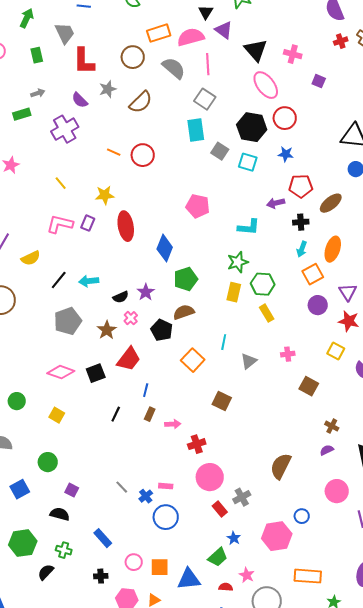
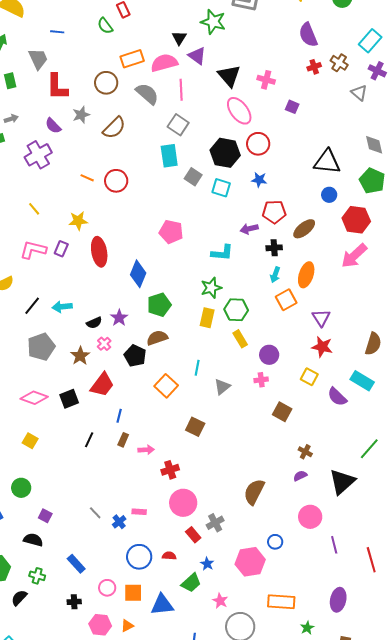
purple circle: (318, 305) -> (269, 355), moved
blue circle: (166, 517) -> (139, 557), moved
red semicircle: (226, 587) -> (169, 556), moved

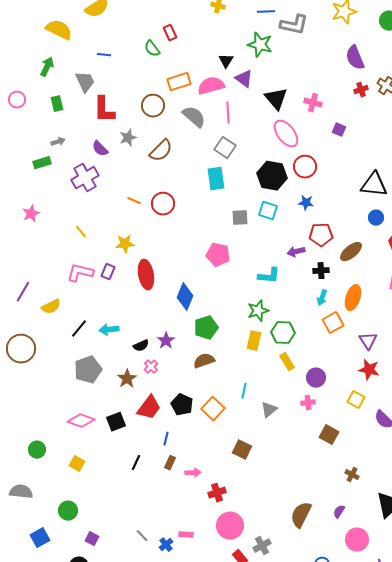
gray square: (193, 177) -> (240, 218), moved, turned -36
black pentagon: (135, 356) -> (182, 405), moved
purple semicircle: (300, 476) -> (339, 512), moved, turned -32

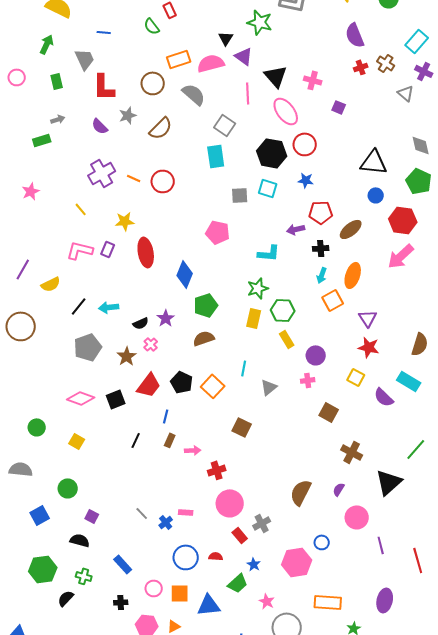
pink line: (228, 113) -> (248, 93), moved
purple cross: (85, 178) -> (102, 173), moved
brown cross: (352, 475) -> (352, 452), size x1.5

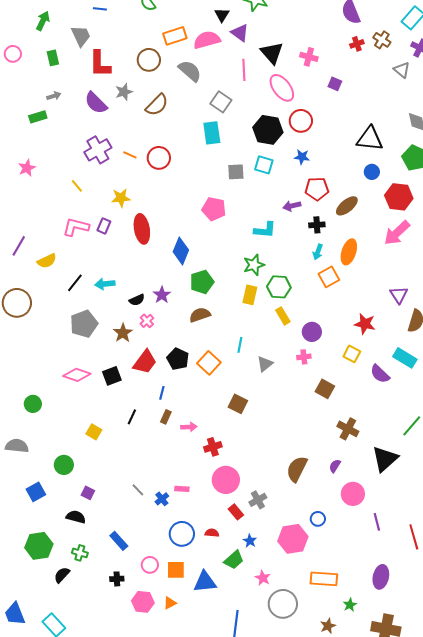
purple semicircle: (100, 126) -> (96, 103), size x1.4
purple triangle: (368, 318) -> (399, 295), moved
yellow square: (77, 441) -> (94, 432), moved

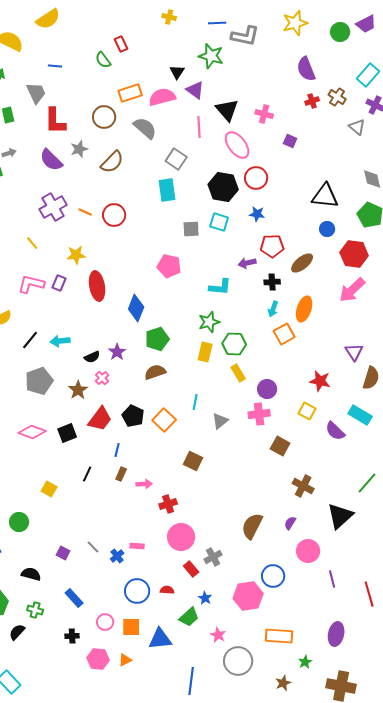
pink cross: (304, 357) -> (259, 414), size x1.5
purple square: (88, 493) -> (63, 553), moved
blue circle: (318, 519) -> (273, 576), size x1.5

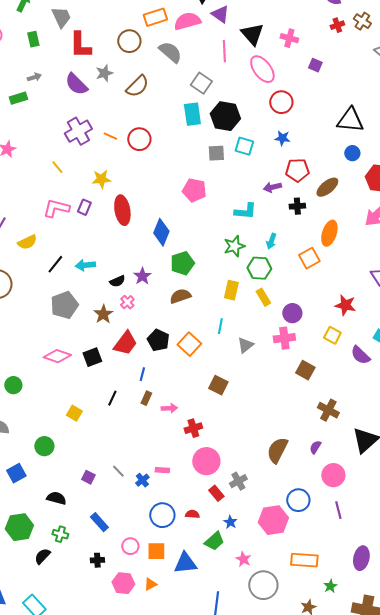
black hexagon: (223, 187) -> (225, 116), moved
cyan arrow: (273, 309) -> (271, 241), moved
yellow rectangle: (205, 352) -> (231, 290), moved
purple line: (332, 579) -> (338, 510), moved

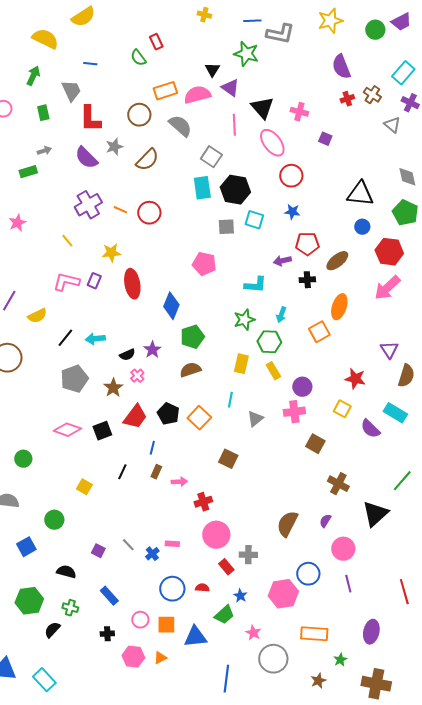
gray cross: (238, 481) -> (248, 555), turned 30

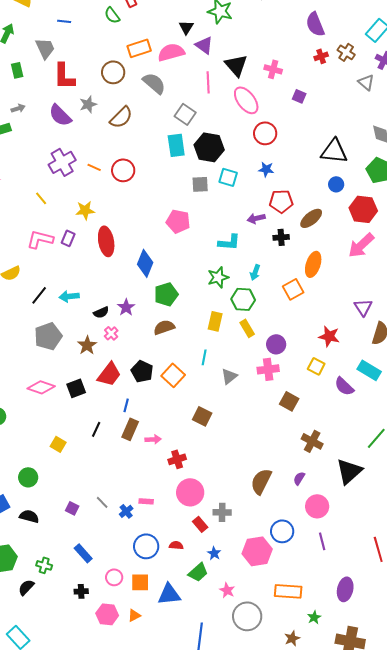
brown rectangle: (156, 472) -> (130, 429), size x1.5
black semicircle: (66, 572) -> (29, 516), moved

